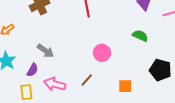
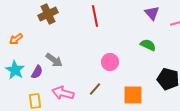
purple semicircle: (32, 70) -> (37, 72), moved
orange square: (125, 86) -> (133, 95), size x1.5

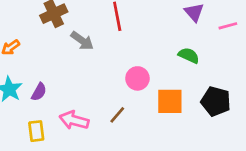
gray arrow: (54, 60) -> (82, 41), moved
orange square: (133, 95) -> (170, 101), moved

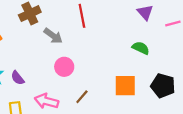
pink circle: (137, 78) -> (64, 67), moved
purple semicircle: (39, 92) -> (18, 78), turned 112

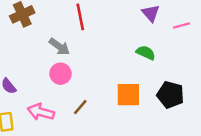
gray arrow: (53, 36) -> (59, 47), moved

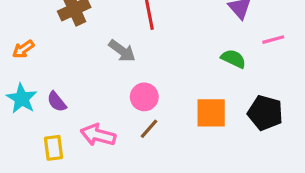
pink line: (182, 26) -> (273, 40), moved
pink circle: (60, 74) -> (144, 97), moved

